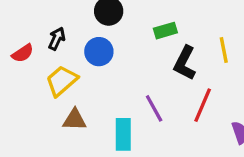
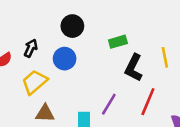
purple line: (154, 108) -> (109, 104), turned 60

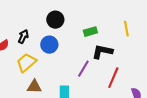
yellow line: (165, 57) -> (126, 29), moved
black L-shape: (134, 68) -> (102, 52), turned 75
purple line: (109, 104) -> (83, 69), moved

